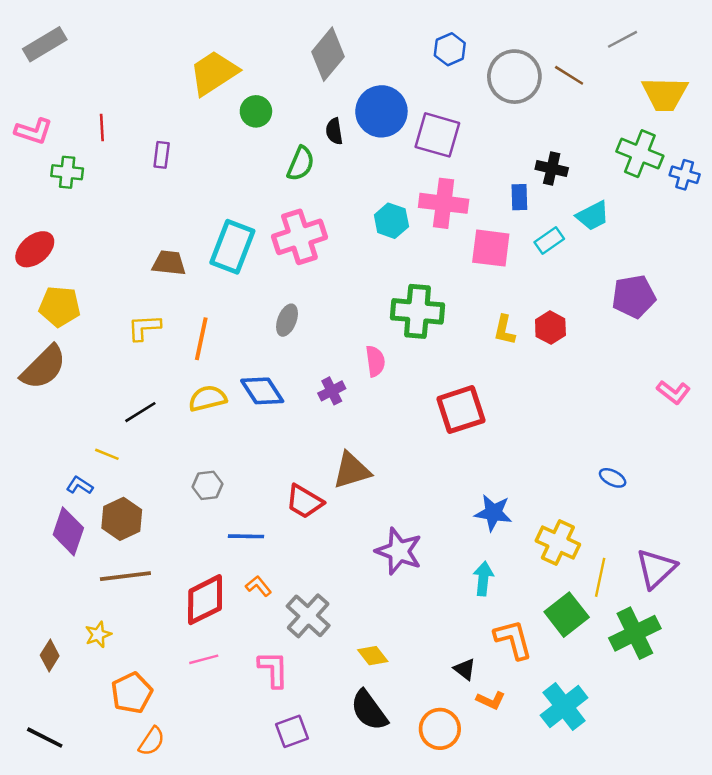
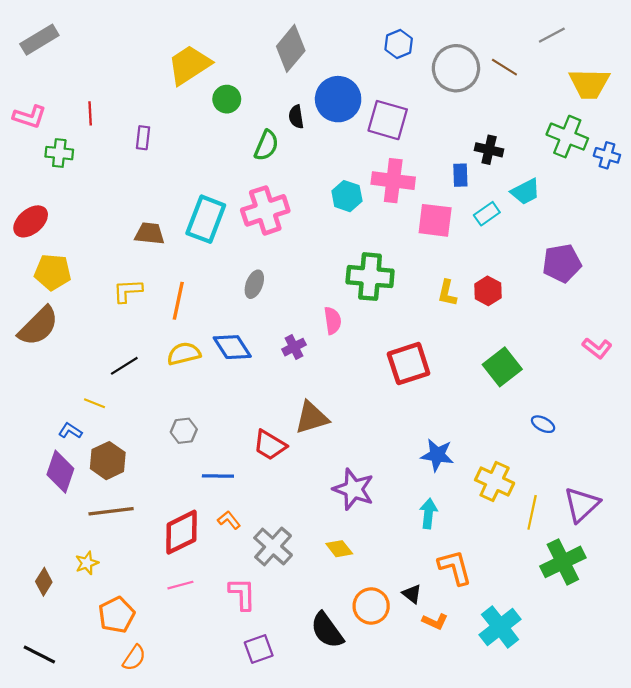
green square: (567, 615) -> (502, 367), moved
yellow diamond: (373, 656) -> (339, 549), moved
orange circle: (440, 729) -> (371, 606), moved

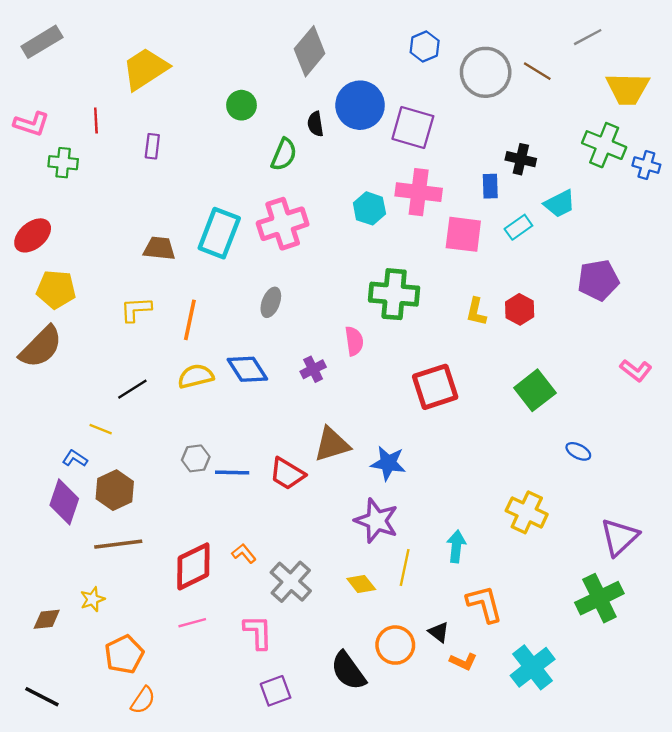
yellow trapezoid: (189, 65) -> (145, 69), moved
blue star: (437, 455) -> (388, 463), moved
blue line: (218, 476) -> (232, 473), moved
yellow line: (532, 512) -> (405, 568), moved
brown diamond: (44, 582) -> (47, 619), turned 52

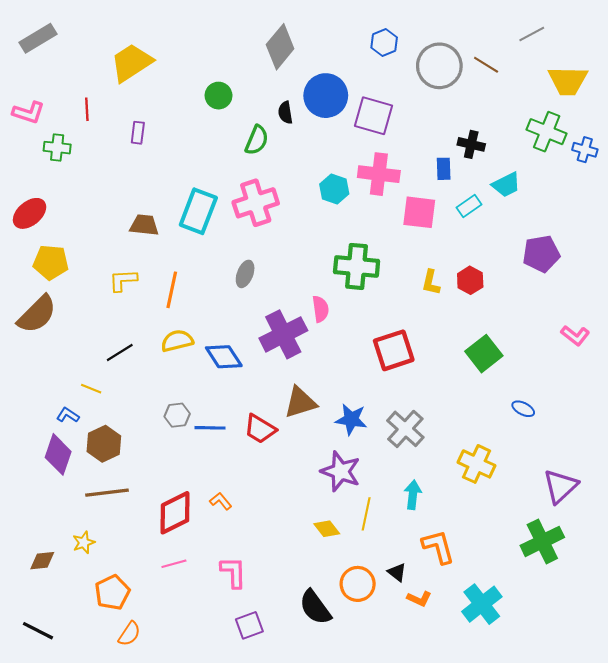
blue diamond: (247, 369) -> (224, 357), moved
purple cross: (313, 369) -> (283, 334), size x2.0
gray cross: (291, 582) -> (405, 429), moved

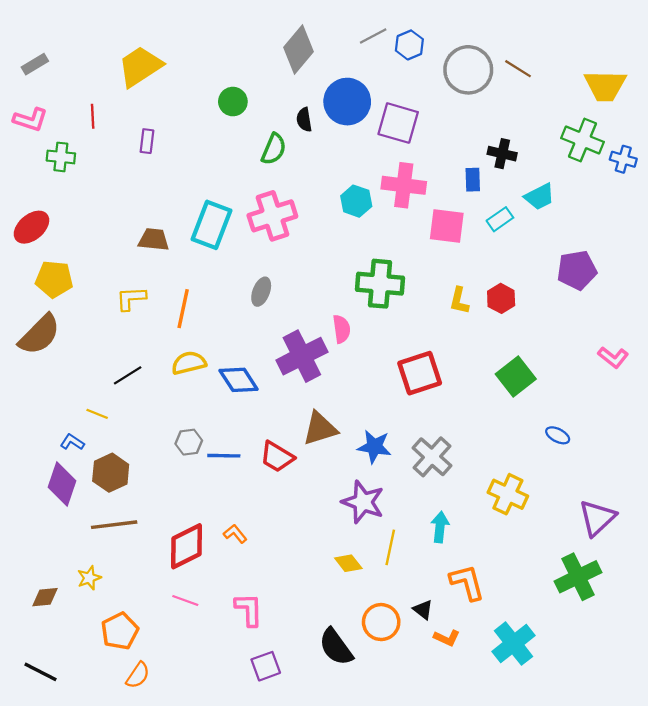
gray line: (532, 34) -> (373, 36), moved
gray rectangle: (38, 38) -> (35, 64), moved, size x0.7
pink line: (174, 564) -> (185, 601), turned 35

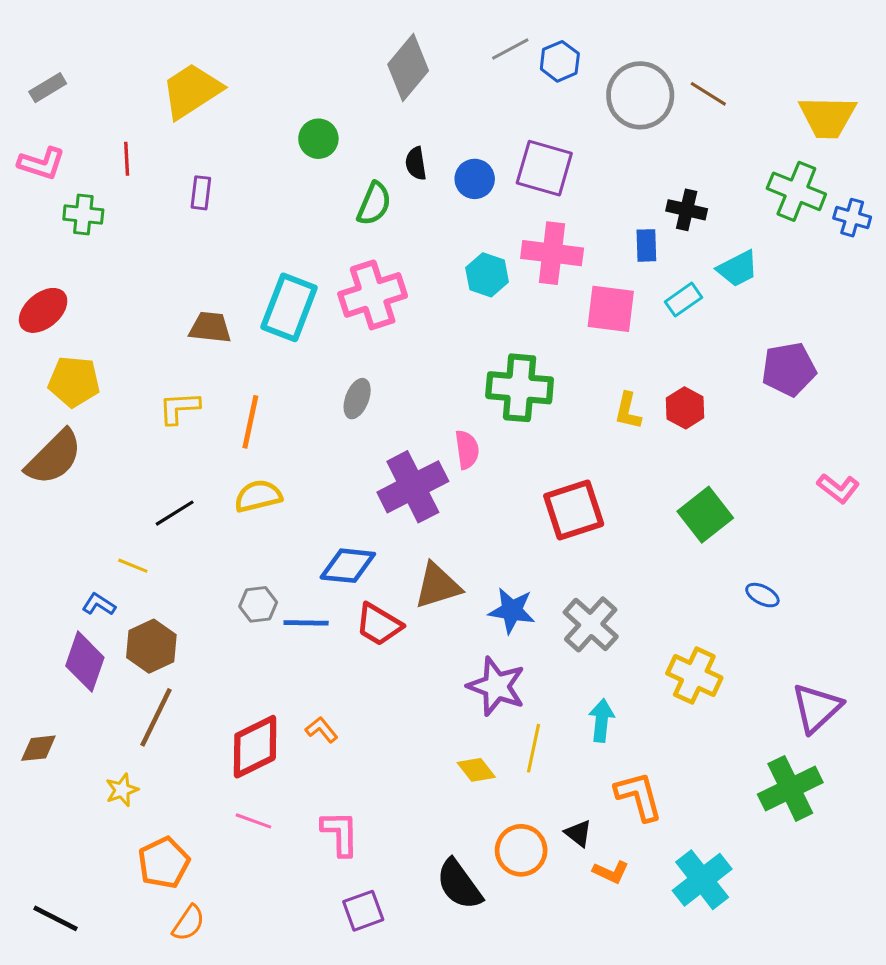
blue circle: (347, 102) -> (475, 179), moved, size x0.6
blue diamond: (239, 380) -> (348, 566), moved, turned -51
brown line: (114, 525) -> (156, 717), turned -57
brown diamond: (45, 597) -> (38, 748), moved

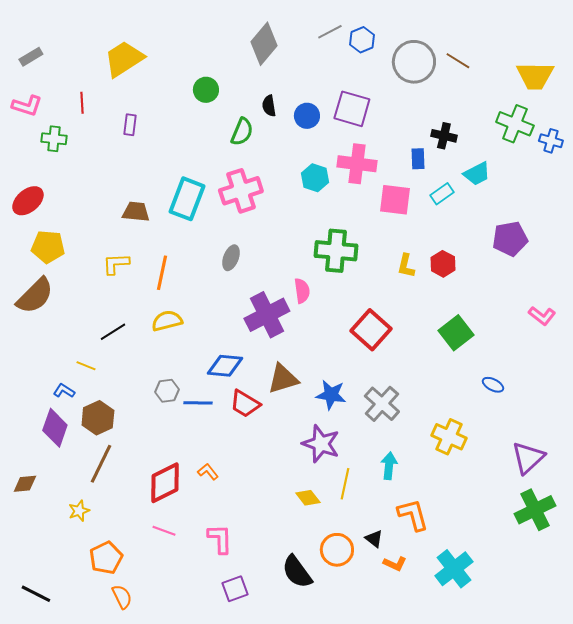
red square: (574, 510) -> (371, 330), turned -30
green cross: (790, 788) -> (535, 510), moved
orange semicircle: (188, 923) -> (122, 597), turned -60

